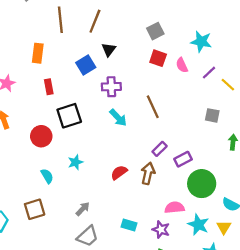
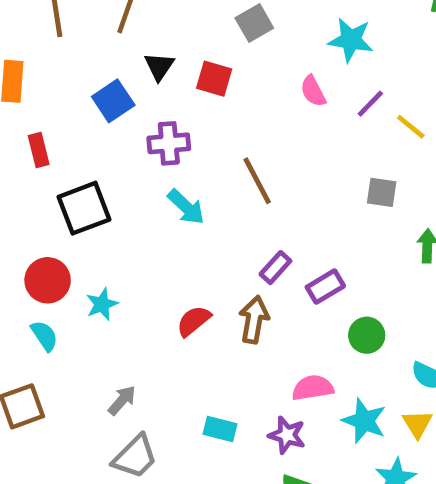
red square: (158, 58) -> (214, 79), moved
red circle: (41, 136) -> (48, 280), moved
green circle: (202, 184) -> (367, 335), size x0.6

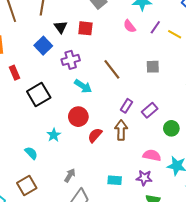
gray square: (382, 192) -> (153, 67), moved
red circle: (48, 280) -> (78, 117), moved
pink semicircle: (313, 388) -> (152, 155), turned 30

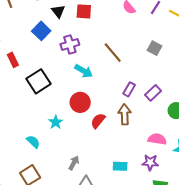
gray square: (153, 67) -> (154, 48), turned 32

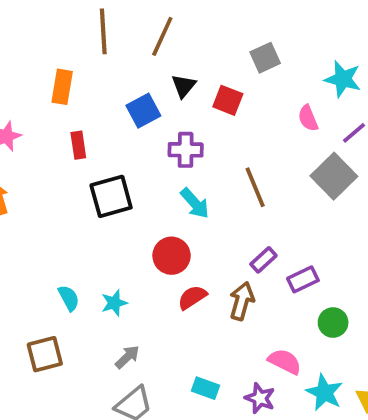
gray square: (154, 48) -> (334, 176), moved, size x1.6
cyan star: (56, 122) -> (114, 303), moved

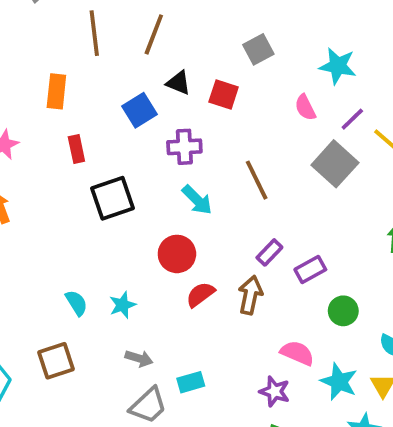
black triangle: (184, 86) -> (178, 83), turned -44
gray arrow: (127, 357) -> (139, 358), turned 64
cyan rectangle: (205, 388) -> (191, 382), moved, turned -32

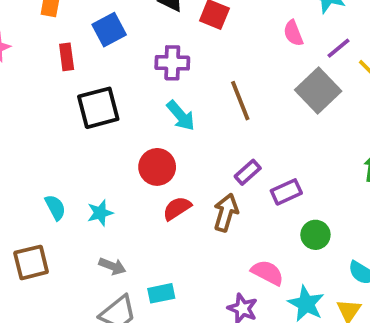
blue square: (139, 110) -> (109, 30), moved

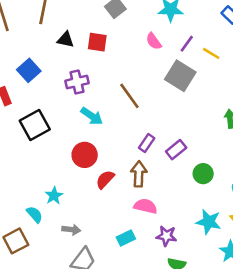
cyan semicircle: (55, 207) -> (35, 214), moved
pink semicircle: (267, 273) -> (145, 206), moved
cyan rectangle: (161, 293) -> (126, 238), moved

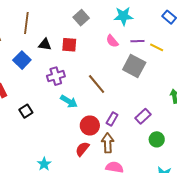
purple line: (187, 44) -> (137, 41), turned 56
blue square: (29, 70) -> (22, 60), moved
black square: (35, 125) -> (26, 111), size x0.6
purple rectangle: (176, 150) -> (143, 116), moved
red circle: (85, 155) -> (90, 125), moved

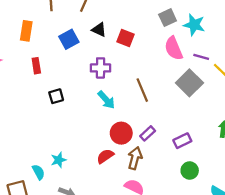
gray square: (81, 18) -> (168, 18), moved
pink semicircle: (112, 41) -> (174, 48), size x1.5

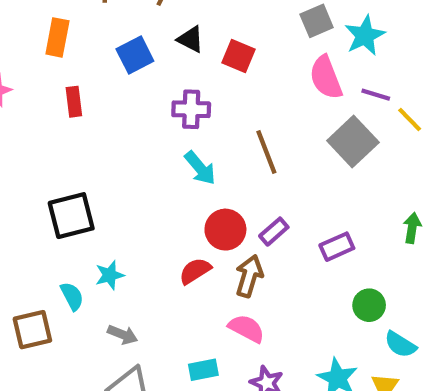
cyan star: (194, 25) -> (365, 36), turned 30
black square: (56, 96) -> (71, 216), moved, size x1.6
green circle: (190, 171) -> (369, 305), moved

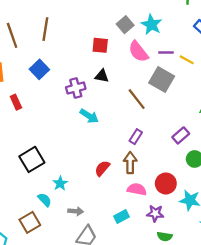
black triangle: (191, 39) -> (102, 76), moved
red square: (238, 56) -> (100, 45), moved
brown line: (266, 152) -> (137, 99), moved
red circle: (225, 230) -> (166, 183), moved
purple rectangle: (337, 247) -> (181, 135), moved

